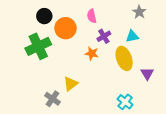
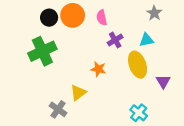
orange circle: (66, 28) -> (73, 15), moved
orange star: (92, 53) -> (98, 69), moved

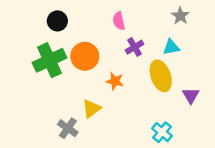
orange circle: (73, 15) -> (85, 56), moved

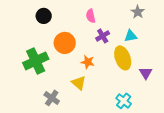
green cross: (50, 60) -> (36, 61), moved
yellow triangle: (91, 109) -> (79, 83), moved, turned -42

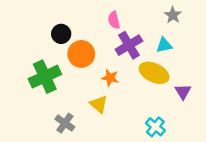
black circle: (44, 16) -> (61, 34), moved
purple cross: (103, 36) -> (129, 45), size x1.5
yellow ellipse: (123, 58) -> (154, 73), turned -45

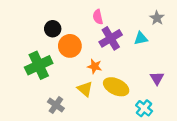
gray star: (173, 15) -> (157, 18), moved
yellow ellipse: (154, 73) -> (116, 87), moved
cyan cross: (155, 127) -> (144, 108), moved

